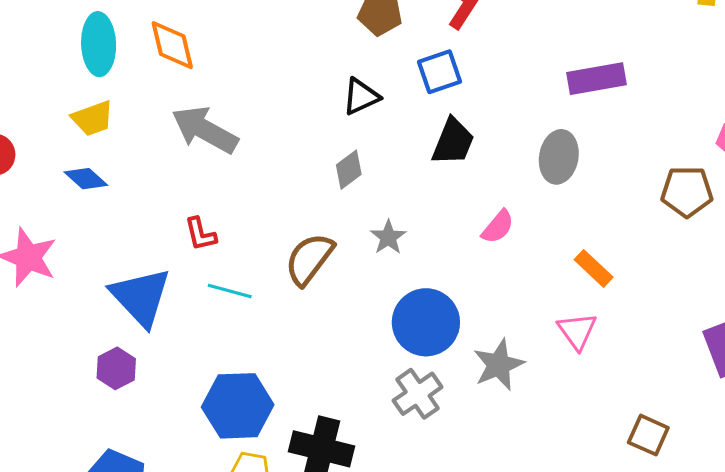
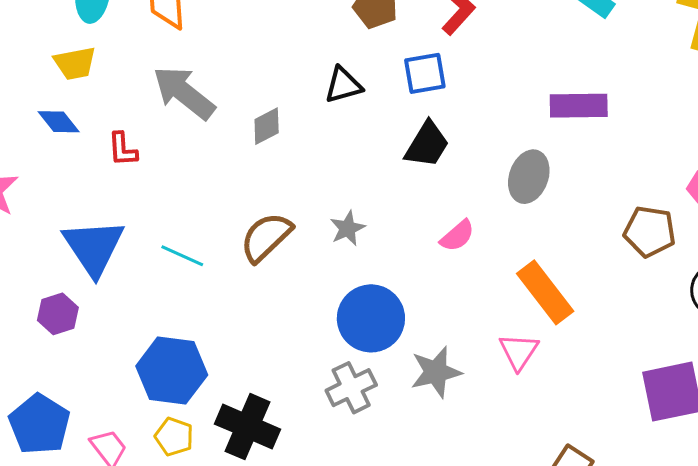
gray diamond: (349, 170) -> (267, 126), moved
red L-shape: (201, 234) -> (123, 149), moved
orange rectangle: (594, 268) -> (545, 292), size x1.6

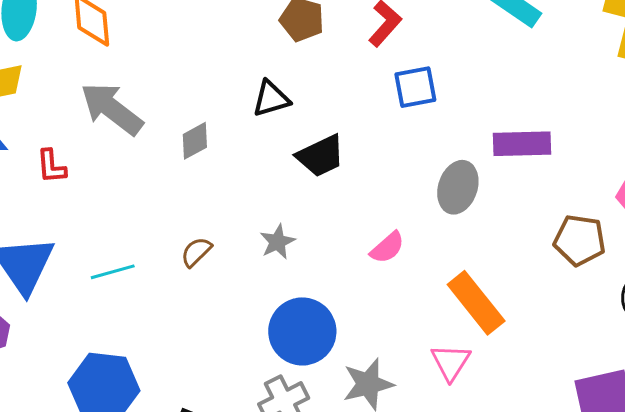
blue square: (425, 73) -> (415, 87), moved
purple rectangle: (579, 106) -> (522, 144), moved
black trapezoid: (427, 145) -> (321, 156), moved, turned 34
brown semicircle: (266, 237) -> (196, 252), size x0.6
cyan line: (182, 256) -> (113, 272), turned -39

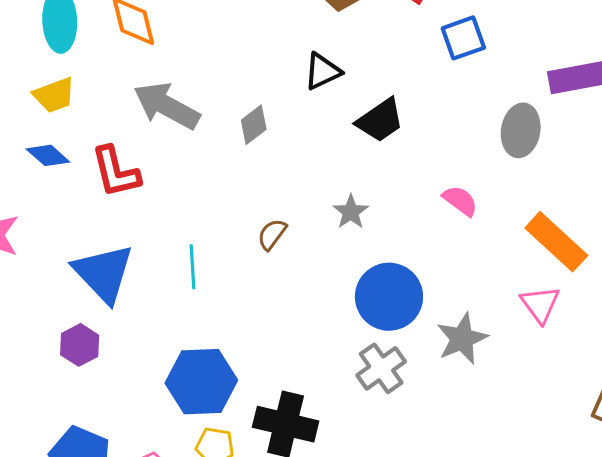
red L-shape: (51, 166) -> (116, 172), size x1.5
pink semicircle: (387, 248) -> (460, 201), turned -93
cyan line: (113, 272) -> (193, 267), turned -69

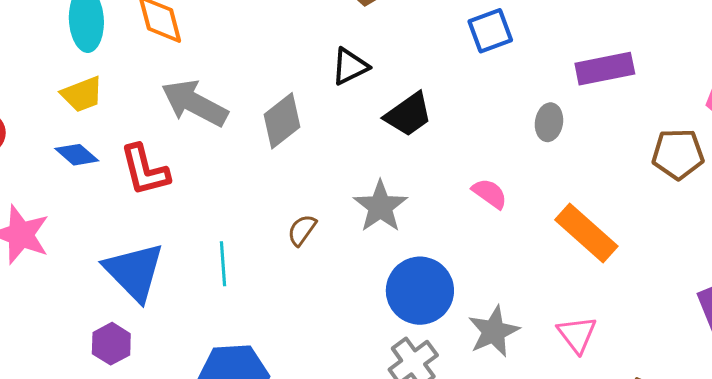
gray diamond: (254, 125) -> (282, 121), size x1.4
gray ellipse: (521, 130) -> (549, 122), size x0.7
gray star: (351, 212) -> (380, 206), size x1.5
pink triangle: (540, 304) -> (577, 334), moved

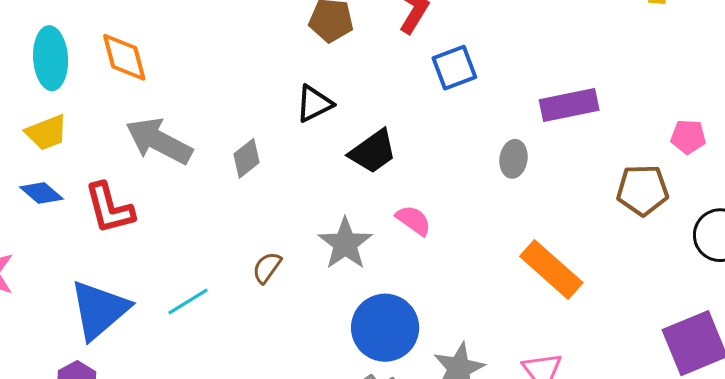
gray diamond: (282, 121) -> (247, 158), size x0.7
pink semicircle: (490, 194) -> (414, 220), moved
cyan line: (223, 264) -> (188, 302), turned 63
blue triangle: (134, 272) -> (99, 310), turned 34

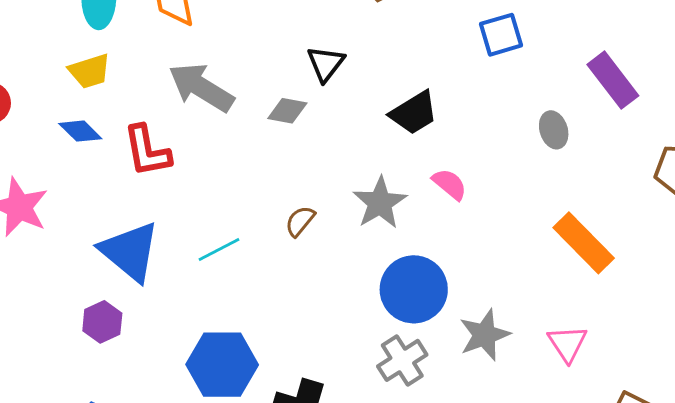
black triangle: (314, 104) -> (326, 64), moved, turned -30
purple rectangle: (569, 105) -> (613, 80), turned 60
gray diamond: (247, 158) -> (287, 111), turned 45
gray ellipse: (514, 159) -> (554, 130), turned -30
blue triangle: (99, 310) -> (130, 252), turned -44

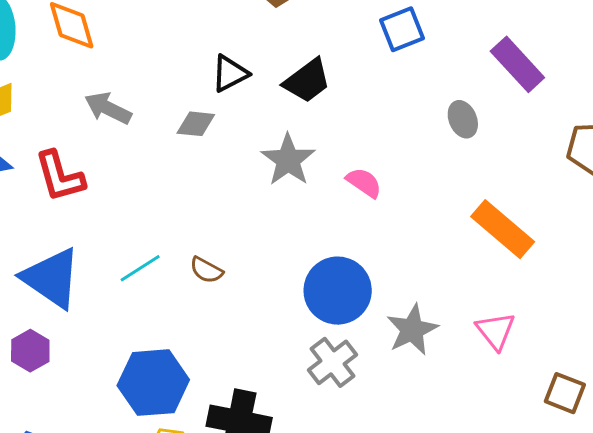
black triangle: (326, 64) -> (230, 73), turned 30
gray arrow: (201, 87) -> (108, 108), size x0.7
black trapezoid: (414, 113) -> (307, 81), moved
gray star: (380, 203) -> (288, 160), moved
brown semicircle: (300, 221) -> (206, 270), moved, turned -96

